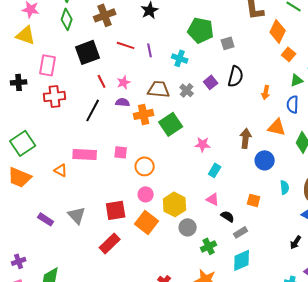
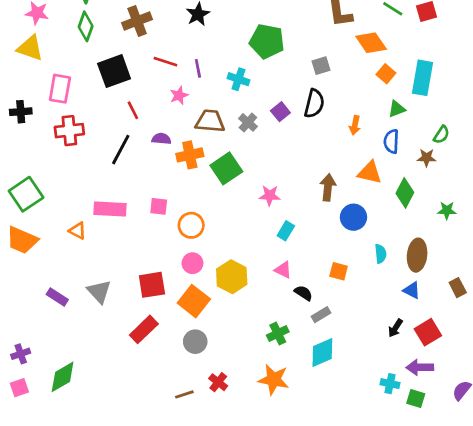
orange diamond: (278, 31) -> (371, 43), turned -60
gray square: (228, 43) -> (321, 66), moved
pink star: (124, 82) -> (179, 95), moved
gray circle: (188, 227) -> (195, 342), moved

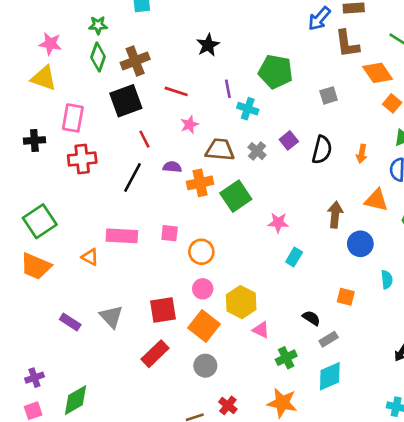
brown cross: (137, 21) -> (135, 61), moved
purple line: (198, 68) -> (228, 89), moved
black semicircle: (314, 104) -> (322, 150), moved
pink triangle: (283, 270) -> (261, 330), moved

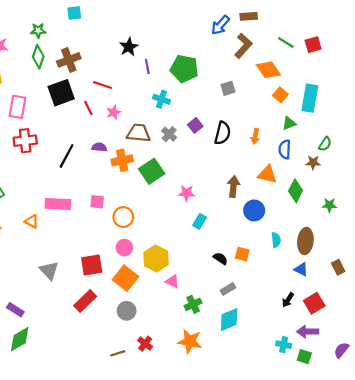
brown L-shape: (347, 44) -> (243, 46), turned -130
purple line: (228, 89) -> (147, 67), moved
red line: (144, 139) -> (88, 108), moved
black semicircle: (311, 318) -> (220, 258), moved
purple rectangle: (70, 322) -> (15, 310), moved

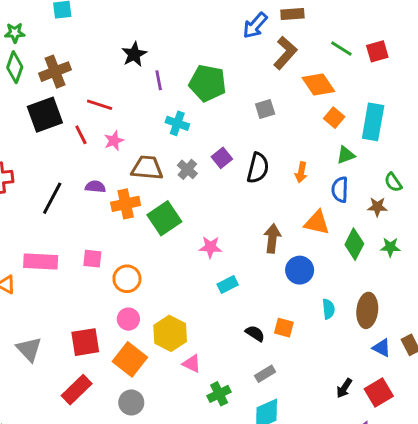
green semicircle: (325, 144) -> (393, 182), turned 112
green star: (329, 205) -> (390, 247), moved
cyan rectangle: (200, 221) -> (228, 285), turned 32
blue triangle: (301, 269) -> (382, 348), moved

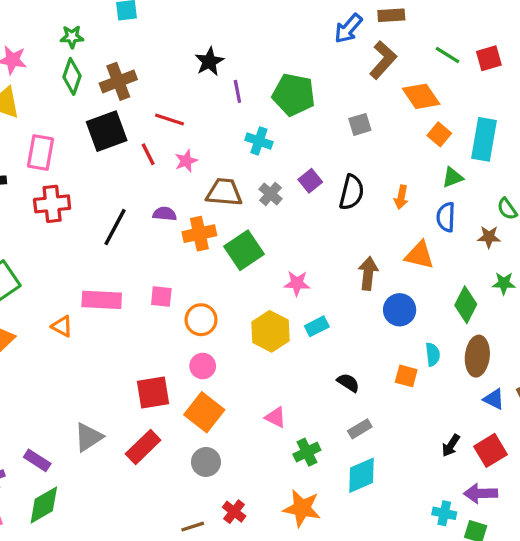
green diamond: (354, 244) -> (466, 305), moved
orange square: (284, 328) -> (406, 376), moved
yellow hexagon: (170, 333) -> (271, 331), moved
gray triangle: (29, 349) -> (89, 437), moved, turned 40

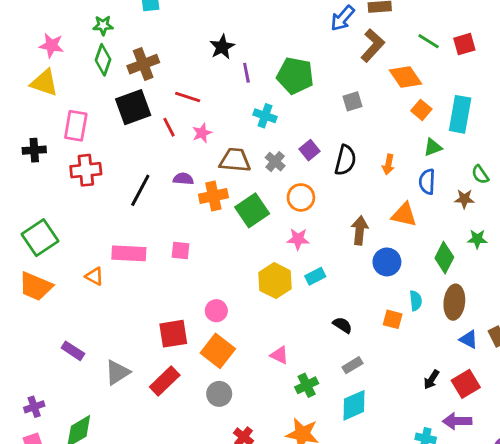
orange circle: (201, 320) -> (301, 197), moved
purple rectangle: (37, 460) -> (73, 351), moved

